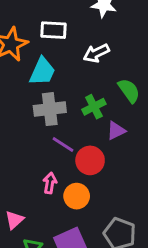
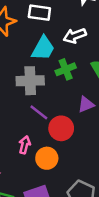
cyan trapezoid: (42, 71) -> (43, 48), moved
green cross: (94, 107) -> (66, 69), moved

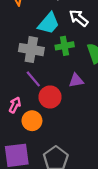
white arrow: (75, 36) -> (79, 18), turned 48

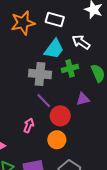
orange circle: (32, 121) -> (57, 140), moved

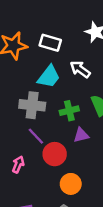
green cross: (70, 68) -> (69, 111), moved
orange circle: (57, 140) -> (71, 184), moved

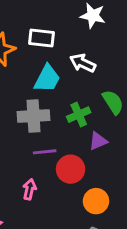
purple line: (36, 136) -> (45, 152), turned -42

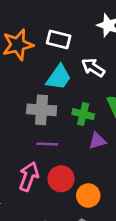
green cross: (79, 115) -> (83, 114), turned 30
red circle: (71, 169) -> (61, 179), moved
pink arrow: (29, 189) -> (29, 176), size x1.5

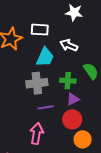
purple triangle: (97, 141) -> (73, 99), moved
red circle: (61, 179) -> (72, 119), moved

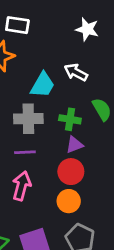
white rectangle: (40, 30) -> (17, 25), moved
purple line: (46, 107) -> (25, 152), moved
orange circle: (83, 139) -> (69, 201), moved

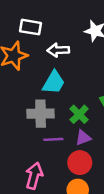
white arrow: (76, 72) -> (58, 50), moved, turned -30
green cross: (70, 119) -> (79, 114), turned 36
purple line: (25, 152) -> (53, 139), moved

